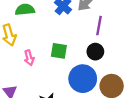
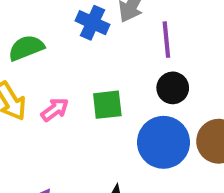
pink arrow: (29, 58) -> (55, 110), moved, turned -96

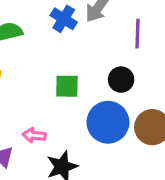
purple line: (166, 40) -> (137, 34), moved
pink arrow: (55, 110) -> (34, 135), moved, turned -145

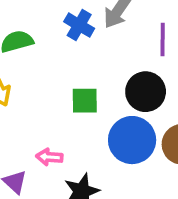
black circle: (121, 80) -> (146, 92), size x1.4

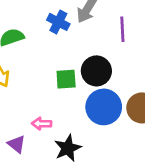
black circle: (146, 92) -> (96, 71), moved

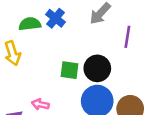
blue cross: (58, 22) -> (56, 18), moved

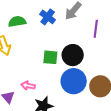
blue cross: (56, 18) -> (48, 17), moved

